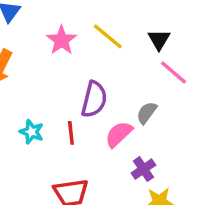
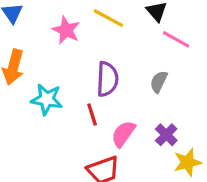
cyan star: (32, 132) -> (47, 99), moved, size x1.4
pink semicircle: (119, 134) -> (123, 134), moved

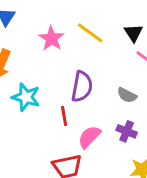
gray semicircle: (159, 82) -> (127, 95), turned -96
purple cross: (166, 135) -> (127, 131), moved, turned -30

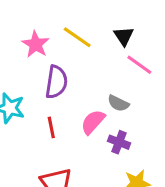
purple semicircle: (82, 87) -> (56, 82), moved
pink semicircle: (89, 137) -> (93, 122), moved

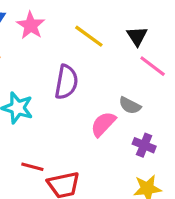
pink star: (36, 44) -> (31, 25), moved
red line: (51, 127) -> (32, 167), moved, turned -65
purple cross: (119, 142) -> (144, 145), moved

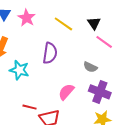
pink semicircle: (103, 124) -> (66, 92), moved
purple cross: (144, 145) -> (100, 92), size x1.5

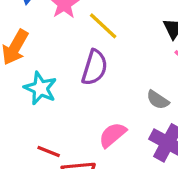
yellow line: (63, 24) -> (103, 26), moved

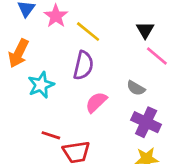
cyan star: (40, 88) -> (41, 85), turned 30
pink semicircle: (113, 135) -> (96, 102), moved

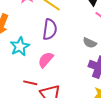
pink semicircle: (96, 102) -> (46, 60), moved

